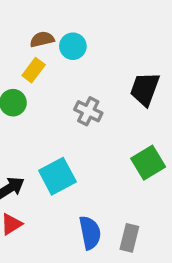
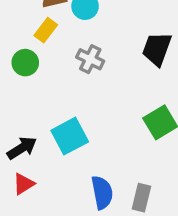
gray cross: (88, 111) -> (90, 59), moved

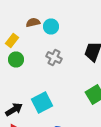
yellow rectangle: (46, 30) -> (12, 40), moved

